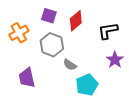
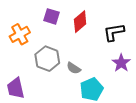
gray hexagon: (52, 45) -> (47, 59), moved
purple trapezoid: (27, 78) -> (16, 88), moved

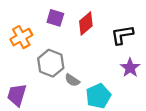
gray semicircle: (74, 68) -> (72, 80), moved
purple trapezoid: (16, 88) -> (17, 95), turned 30

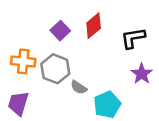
purple square: (55, 18) -> (60, 31), moved, turned 30
orange cross: (21, 37) -> (23, 61), moved, turned 35

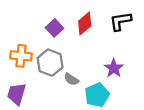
black L-shape: (133, 38) -> (120, 21), moved
purple star: (142, 74) -> (114, 68), moved

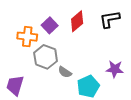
orange cross: (21, 56) -> (27, 37), moved
purple star: (114, 68) -> (115, 69), moved, turned -30

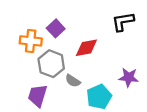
red diamond: (77, 21) -> (86, 48), moved, turned 30
purple trapezoid: (15, 85) -> (37, 96), moved

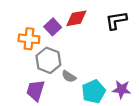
red diamond: (86, 48) -> (76, 18), moved
purple star: (129, 77) -> (122, 89), moved

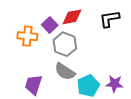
gray hexagon: (48, 60) -> (65, 44), moved
gray semicircle: (69, 76) -> (65, 72), size x1.5

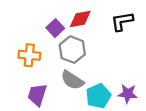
orange cross: (27, 36) -> (29, 55), moved

